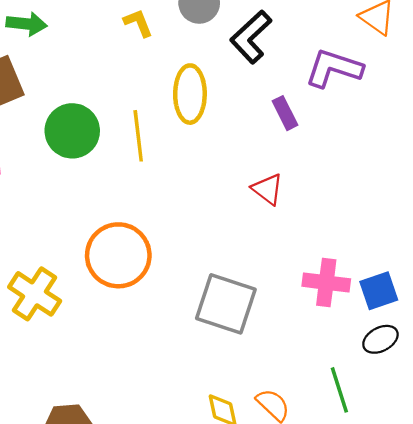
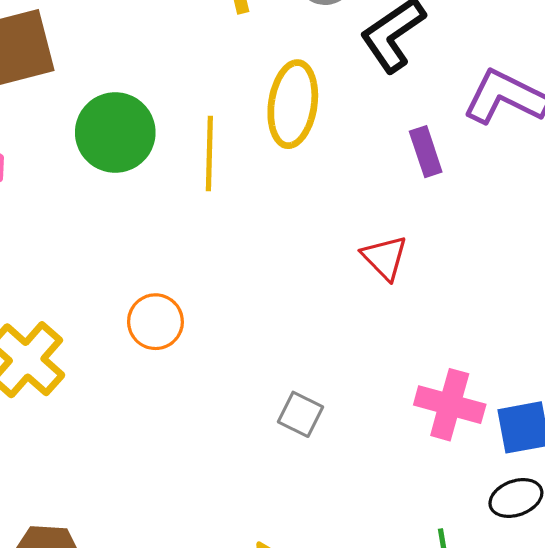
orange circle: (118, 255) -> (155, 322), size x0.6
gray square: (226, 304) -> (301, 414), size x0.5

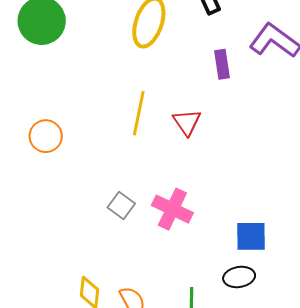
yellow line: (209, 153) -> (139, 113), moved
pink cross: (450, 405) -> (172, 209), moved

